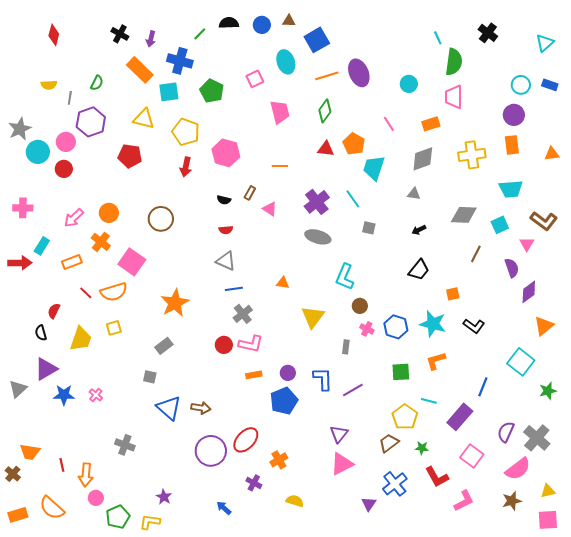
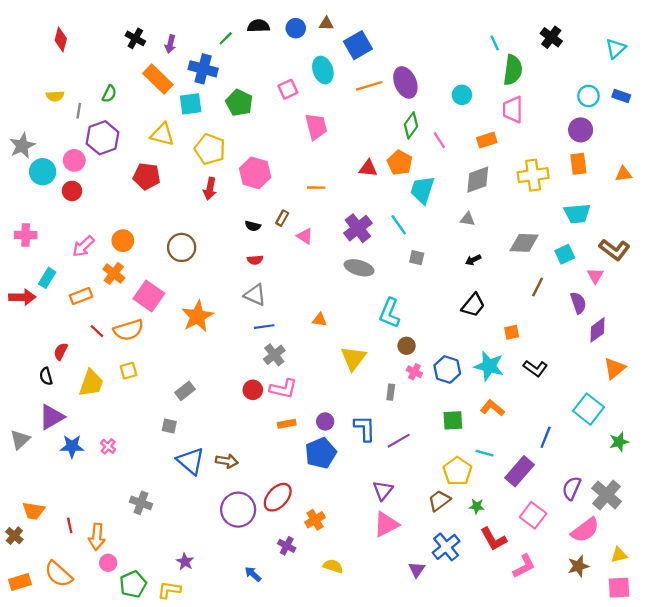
green diamond: (325, 111) -> (411, 125), moved
orange star: (175, 303) -> (197, 316), moved
orange L-shape: (436, 361) -> (492, 408), turned 55

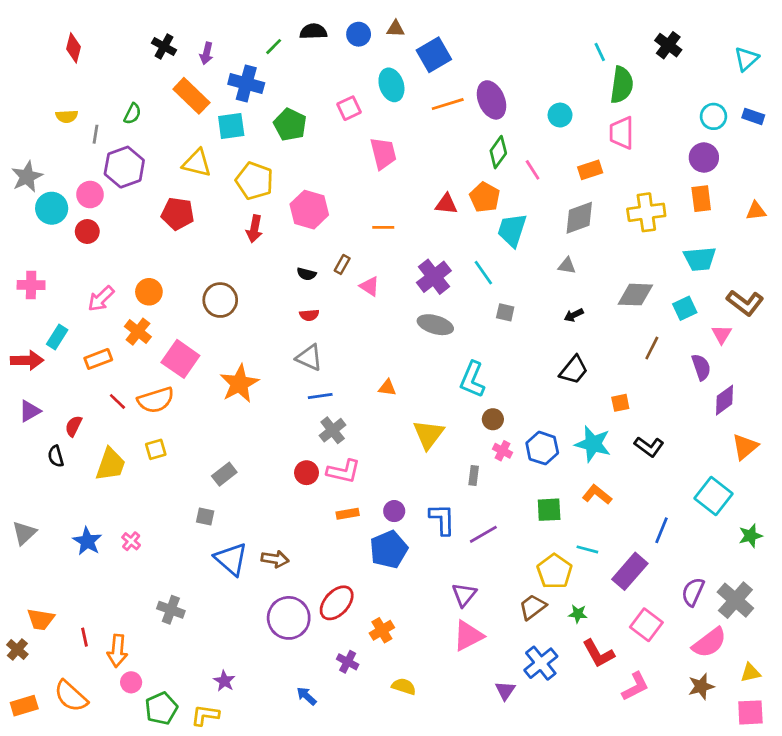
purple triangle: (52, 417) -> (30, 411), moved, size x0.7
blue star: (72, 446) -> (87, 541), turned 30

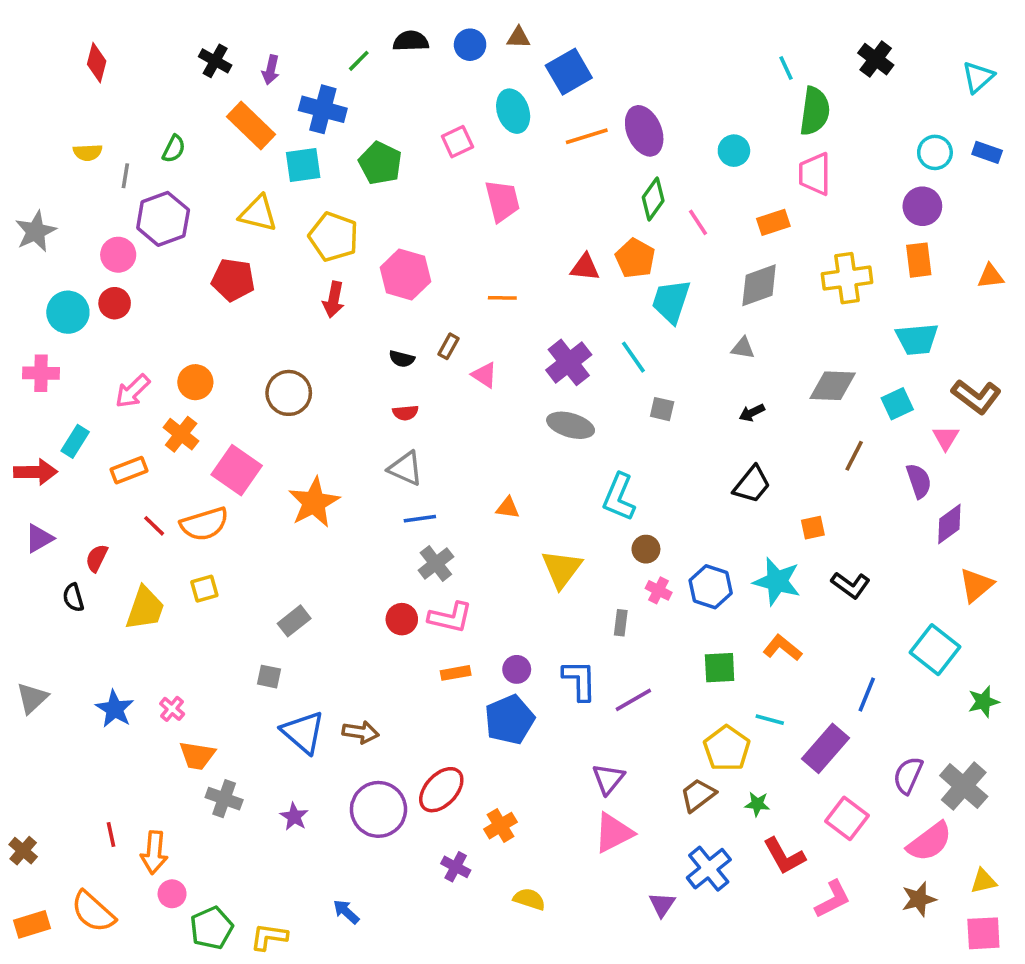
cyan circle: (52, 208) -> (68, 312), moved
orange trapezoid: (41, 619) -> (197, 756), moved
purple star: (224, 681) -> (294, 817), moved
blue arrow: (307, 696) -> (346, 912), moved

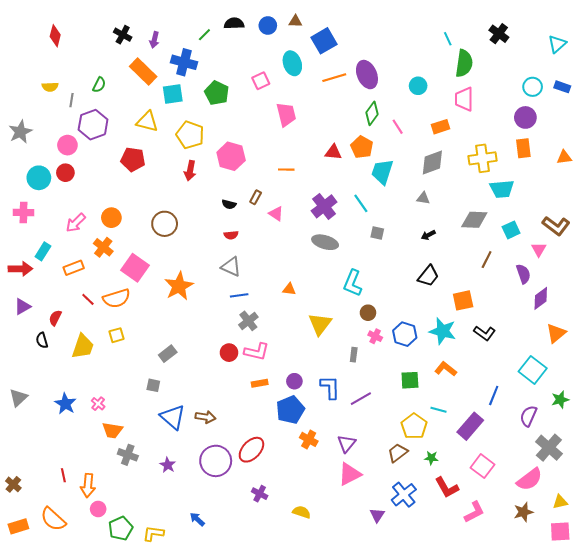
cyan trapezoid: (917, 339) -> (502, 189), moved
orange square: (813, 528) -> (463, 300), size x1.5
purple semicircle: (908, 775) -> (528, 416), moved
orange cross: (501, 826) -> (309, 439), moved, turned -30

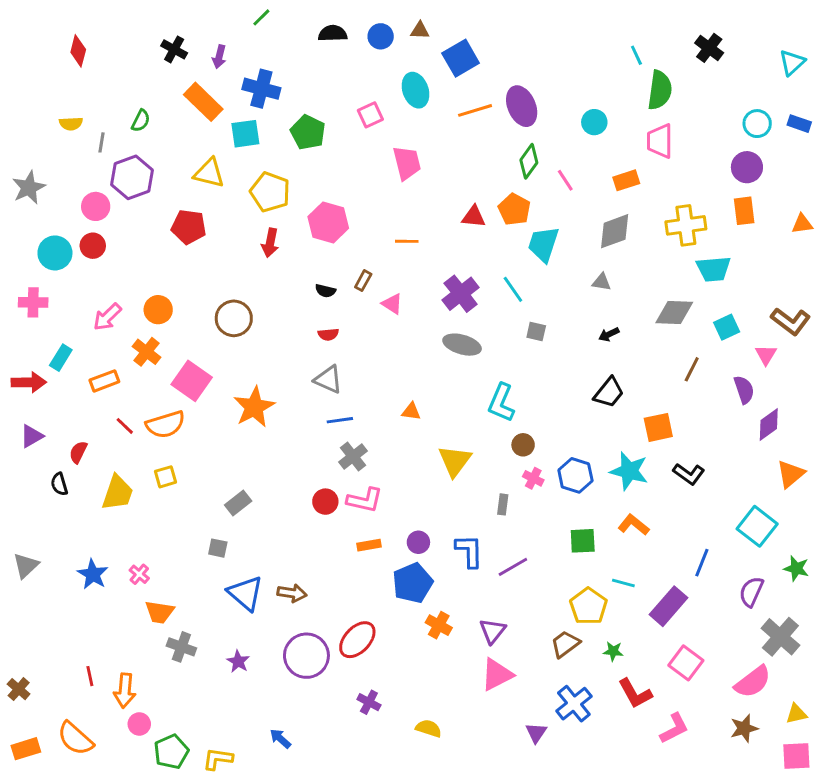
green line: (204, 35) -> (261, 17), moved
green star: (560, 400) -> (796, 568), turned 30

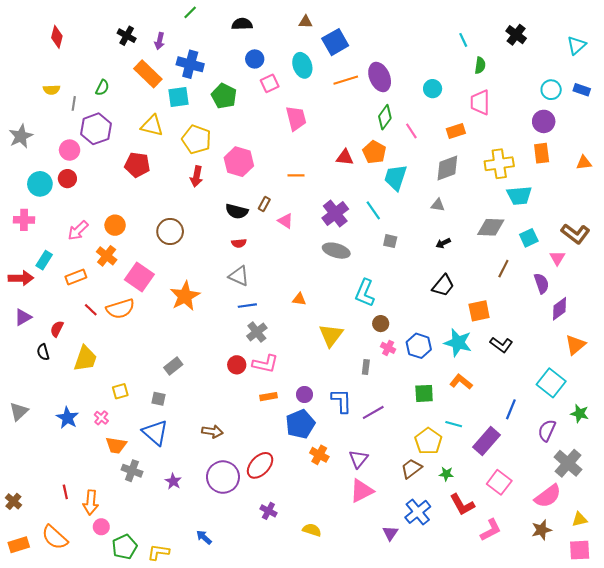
blue circle: (381, 36) -> (255, 59), moved
green semicircle: (660, 90) -> (480, 65), size x0.6
black semicircle: (325, 291) -> (237, 211), size x1.5
yellow square: (165, 477) -> (120, 391), moved
blue triangle: (245, 593) -> (155, 433), moved

